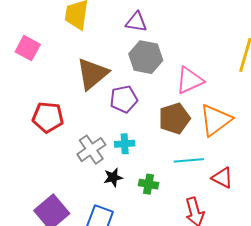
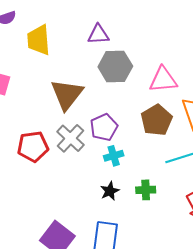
pink triangle: (190, 80) -> (163, 80), turned 32
purple pentagon: (124, 99) -> (104, 127), moved
gray cross: (91, 150) -> (71, 138), moved

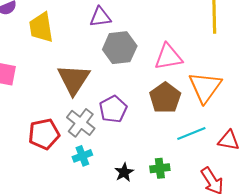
cyan cross: (114, 156) -> (82, 156), moved

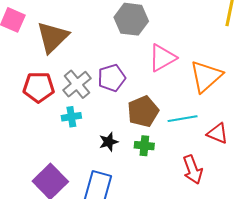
pink triangle: (168, 57) -> (162, 58), moved, turned -32
brown triangle: (74, 79) -> (53, 37), moved
brown pentagon: (165, 98) -> (143, 111), moved

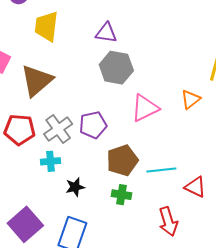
orange triangle: (206, 76) -> (191, 99), moved, size x0.6
black star: (109, 142) -> (75, 187), moved

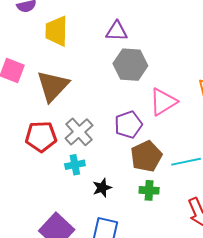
purple pentagon: (93, 125) -> (128, 125), moved

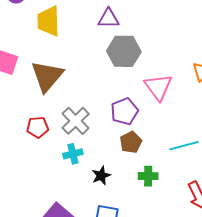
pink triangle: (163, 102) -> (158, 87), turned -32
red pentagon: (41, 137) -> (38, 127), size x0.7
brown pentagon: (146, 156) -> (131, 142), moved, size x0.7

